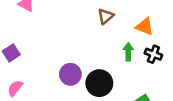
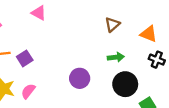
green arrow: (128, 52) -> (116, 57), moved, turned 84
black circle: (99, 83) -> (125, 84), moved

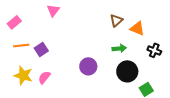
pink triangle: (39, 13) -> (53, 10), turned 40
orange triangle: (149, 34) -> (137, 28), moved

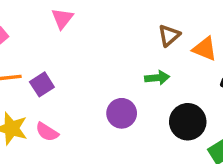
green arrow: (119, 48) -> (157, 78), moved
pink semicircle: (44, 77) -> (47, 132), turned -96

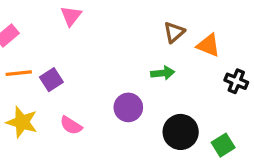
black circle: (188, 122) -> (181, 132), moved
pink semicircle: (47, 132) -> (71, 125), moved

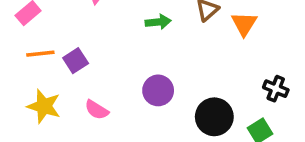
orange triangle: (208, 45) -> (244, 24), turned 40
green arrow: (163, 73) -> (158, 22), moved
black cross: (236, 81) -> (276, 89), moved

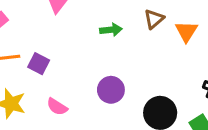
purple square: (76, 61) -> (39, 64), turned -30

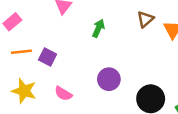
green arrow: (111, 30) -> (98, 28), moved, turned -60

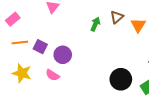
green arrow: (98, 28) -> (95, 24), moved
purple circle: (109, 79) -> (63, 55), moved

